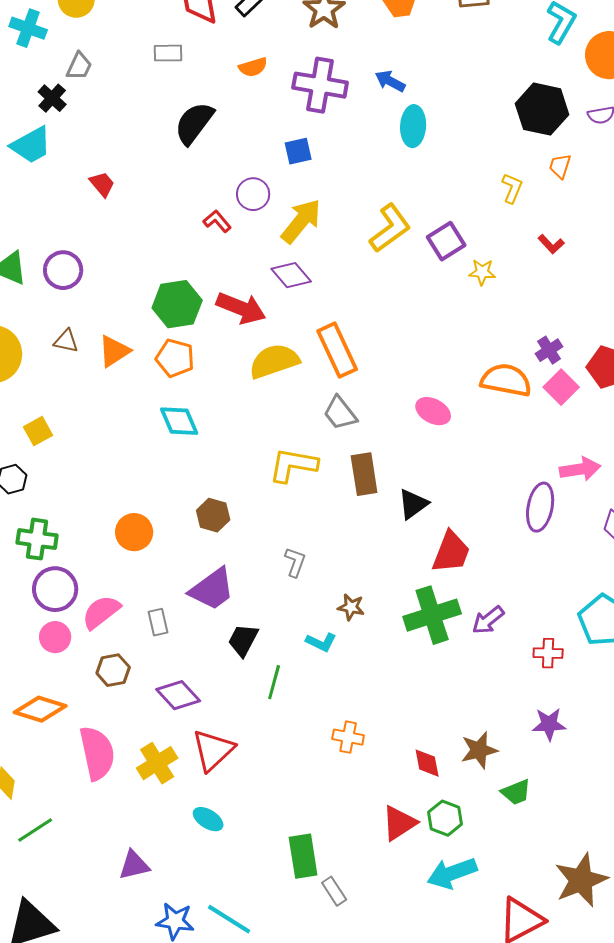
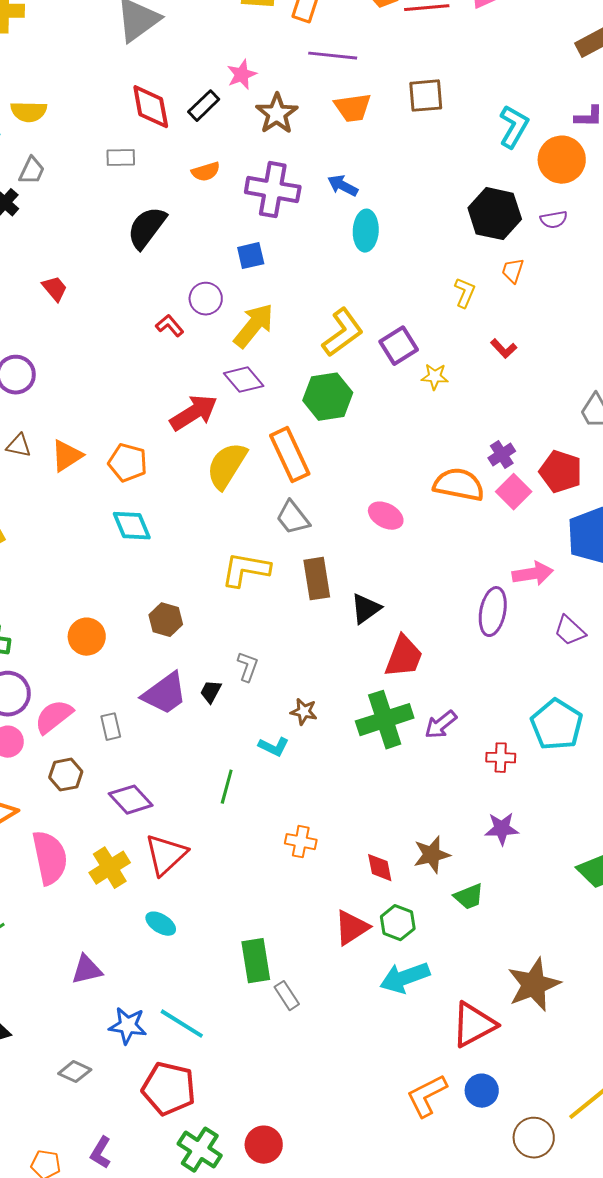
green hexagon: (177, 304) -> (328, 397), moved
red arrow: (241, 308) -> (194, 413), turned -54
yellow semicircle: (274, 361) -> (227, 466), turned -39
black trapezoid: (243, 640) -> (211, 692), moved, size x0.7

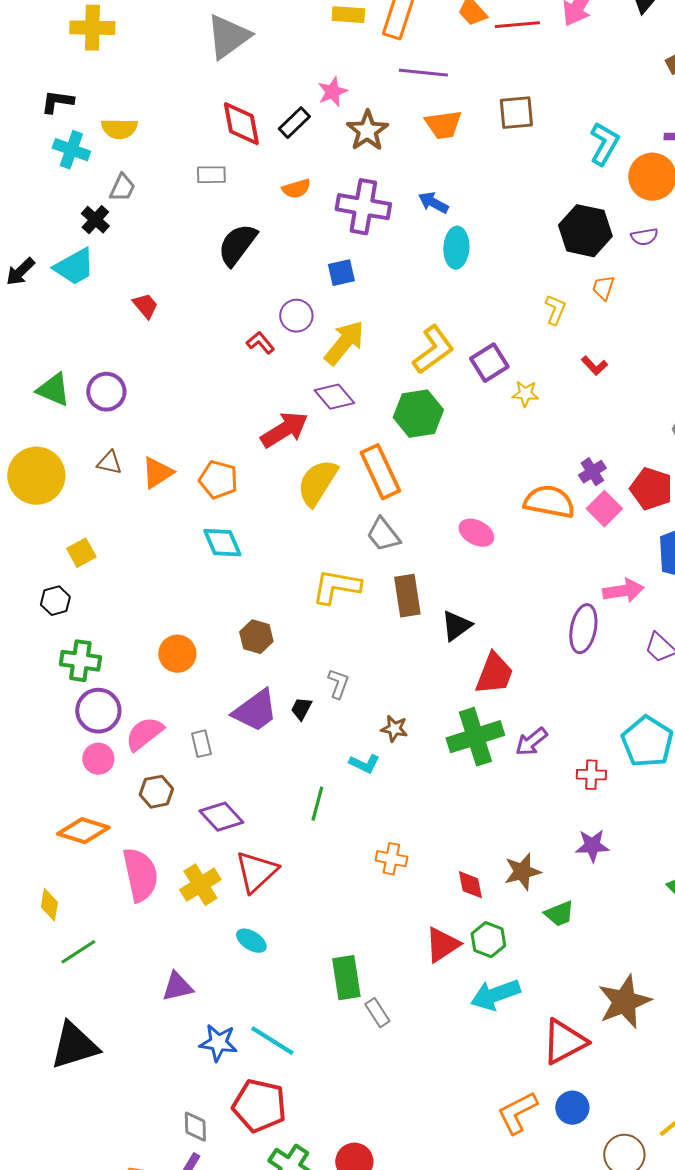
gray diamond: (75, 1072) -> (195, 1127), moved, turned 64

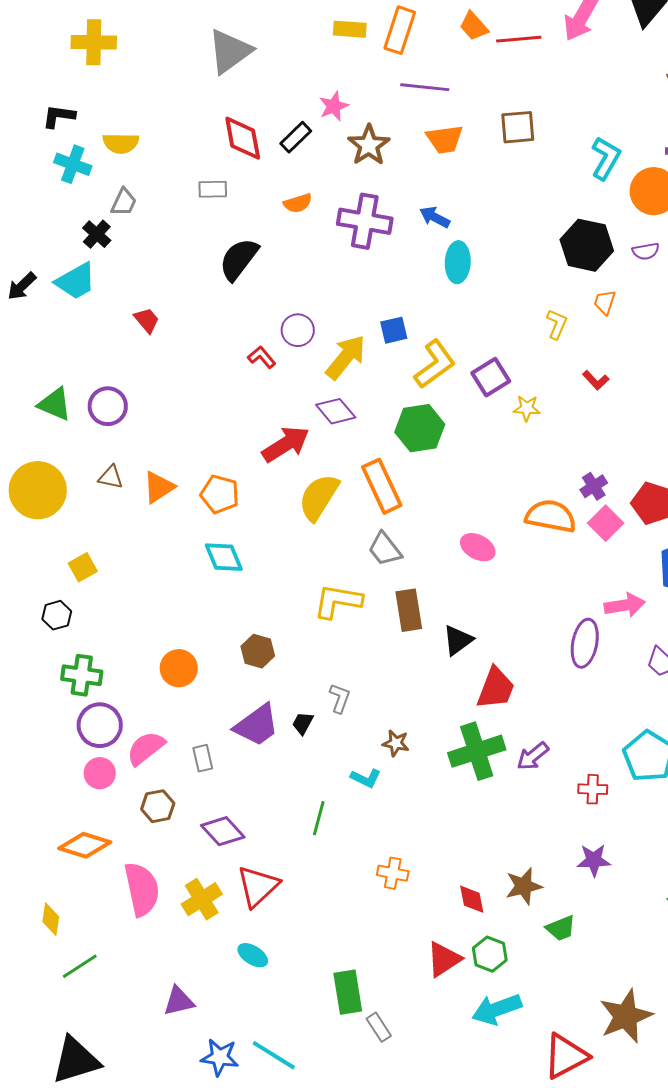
blue square: (341, 273) -> (394, 330), moved

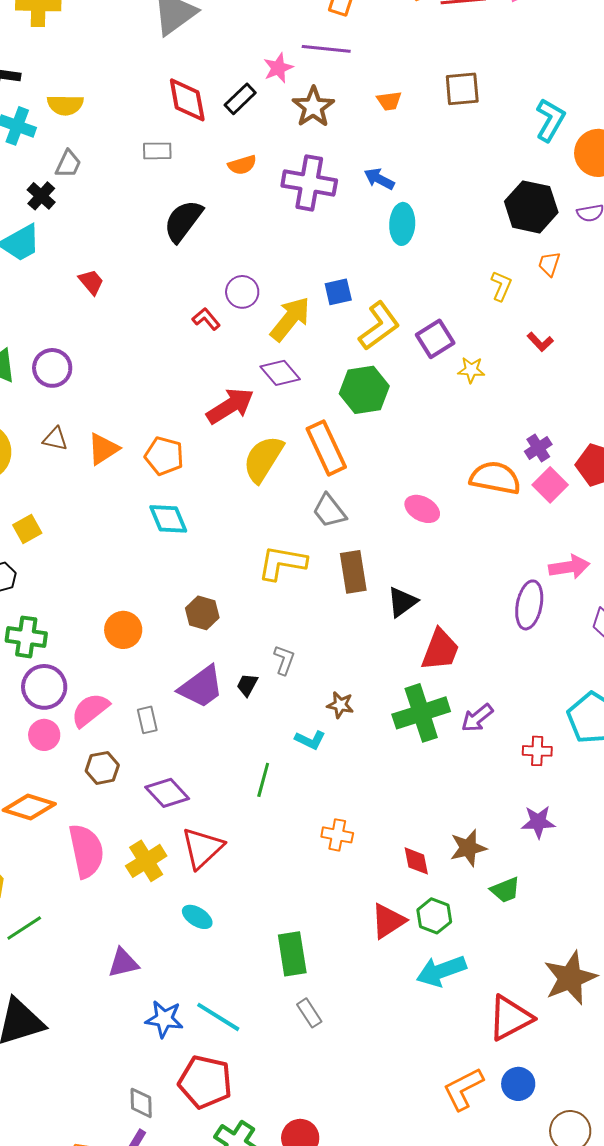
purple line: (425, 87) -> (326, 49), moved
orange trapezoid: (445, 139) -> (389, 101), size x0.7
gray rectangle: (379, 1027) -> (309, 1013), moved

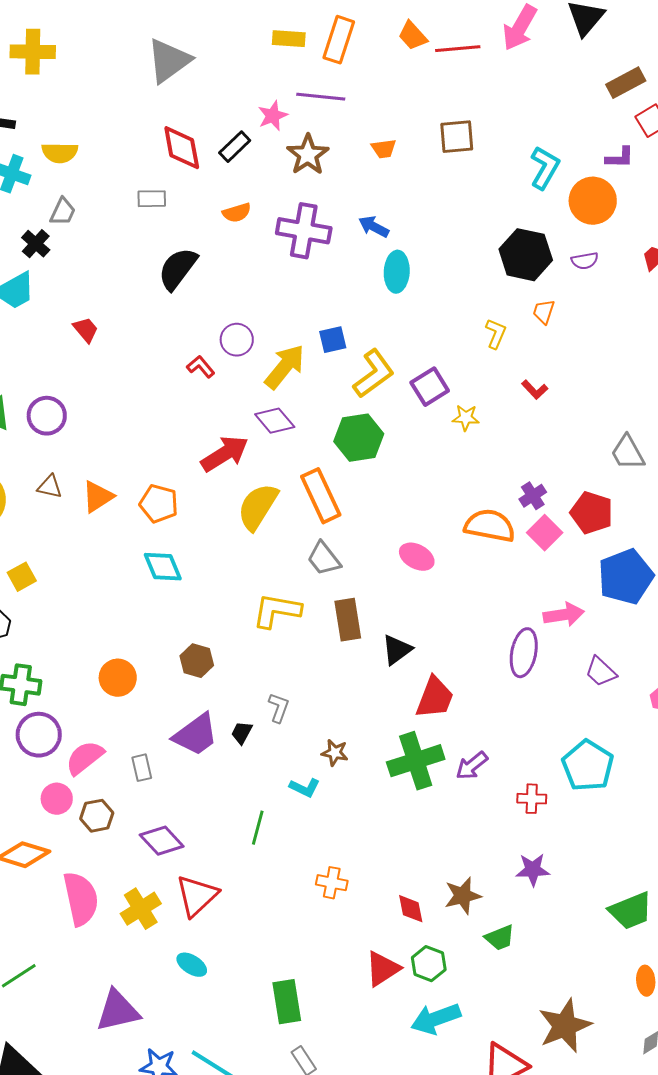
pink circle: (44, 735) -> (57, 799), moved
purple triangle: (123, 963) -> (118, 1011), size x1.4

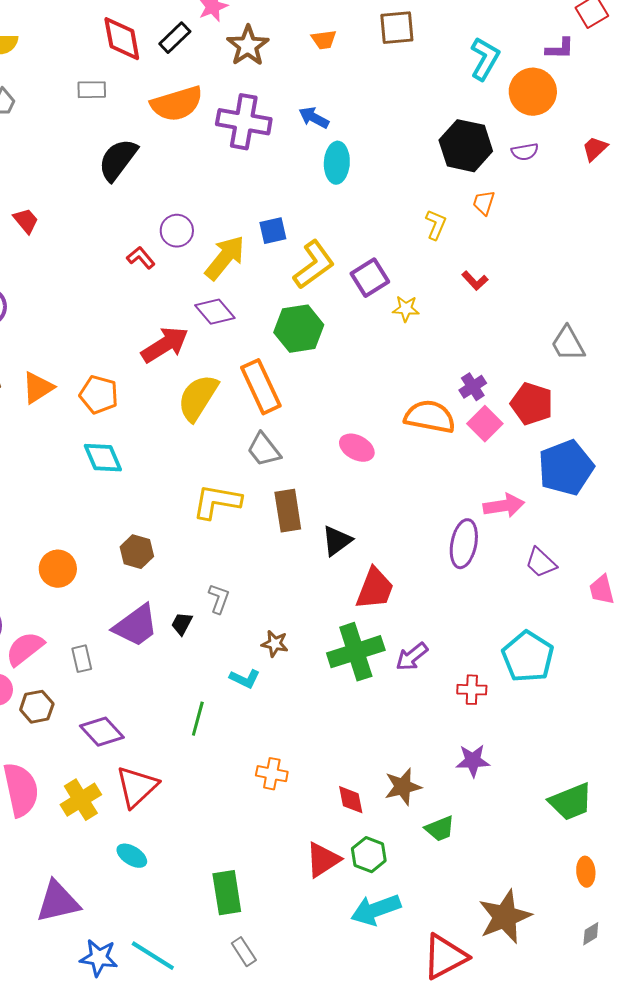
orange semicircle: (237, 213) -> (177, 104), size x1.8

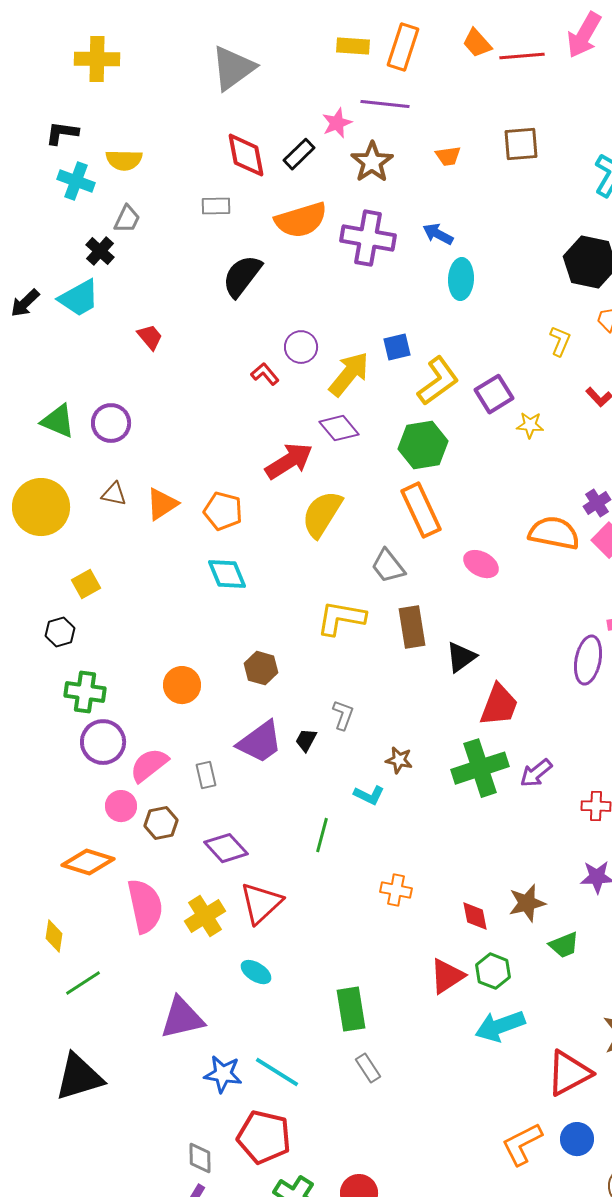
orange rectangle: (261, 387) -> (421, 510), moved

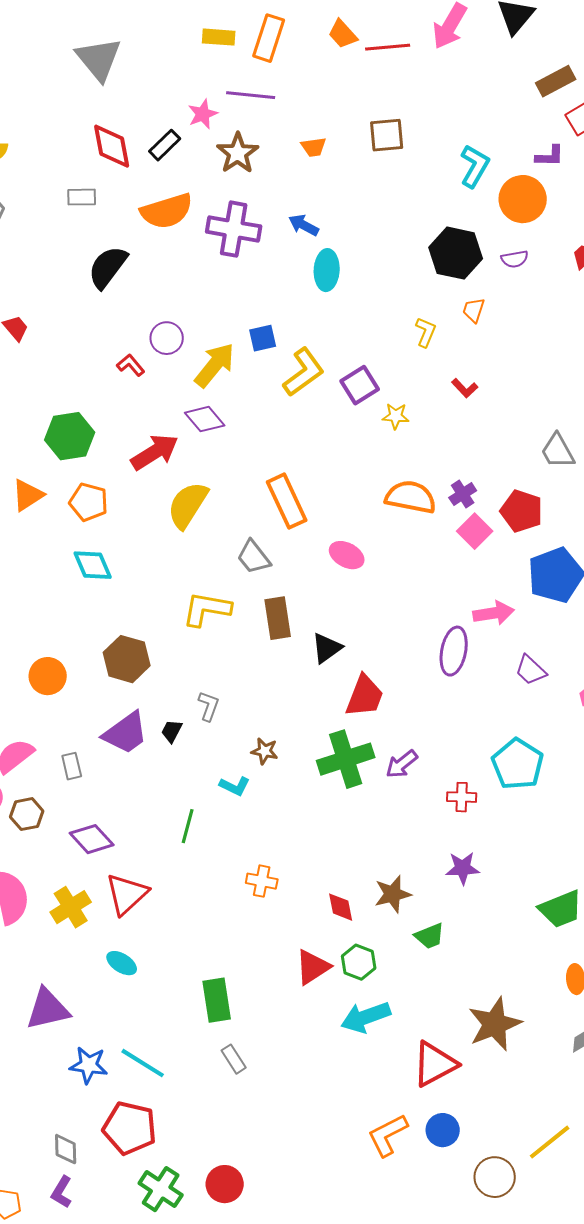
gray triangle: (233, 68) -> (99, 59), turned -33
green hexagon: (423, 445) -> (70, 436), moved
orange semicircle: (554, 533) -> (411, 497), moved
brown hexagon: (261, 668) -> (127, 659), size x1.4

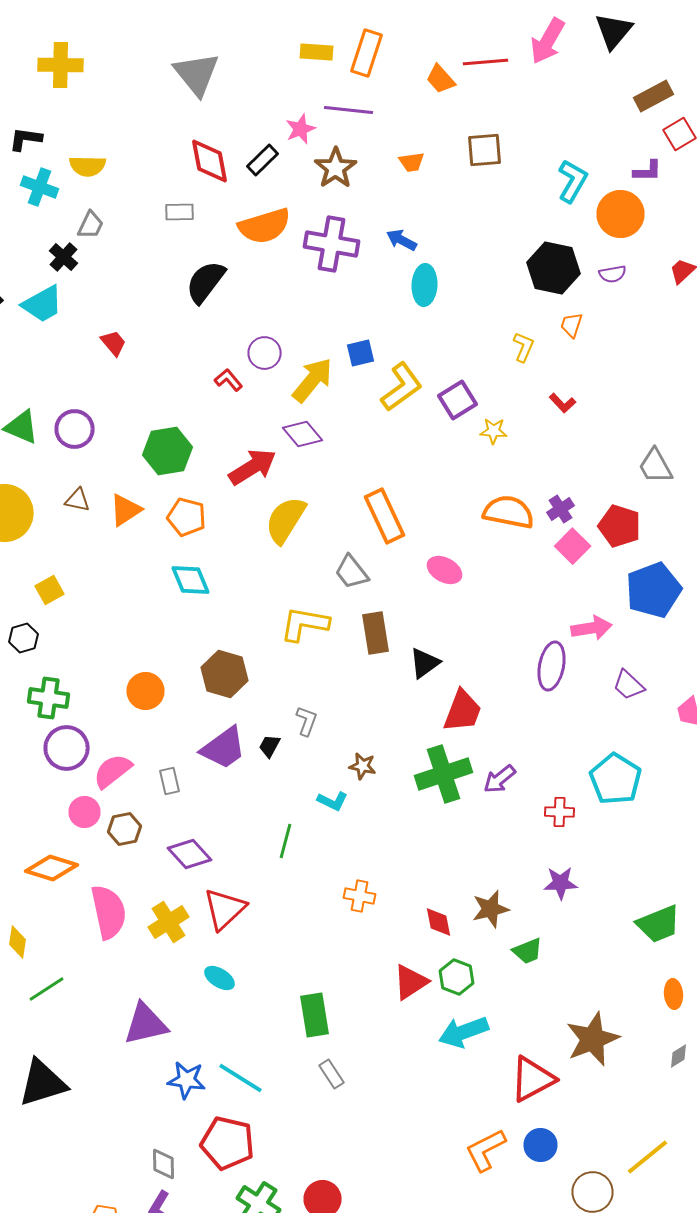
orange trapezoid: (343, 34) -> (440, 79), moved

